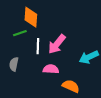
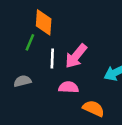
green line: (20, 33) -> (30, 42), turned -48
gray semicircle: (14, 64) -> (22, 81), turned 64

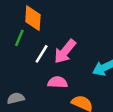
white line: (52, 59) -> (42, 54), turned 30
gray semicircle: (22, 81) -> (16, 98), moved

